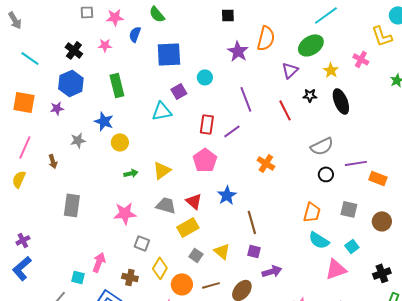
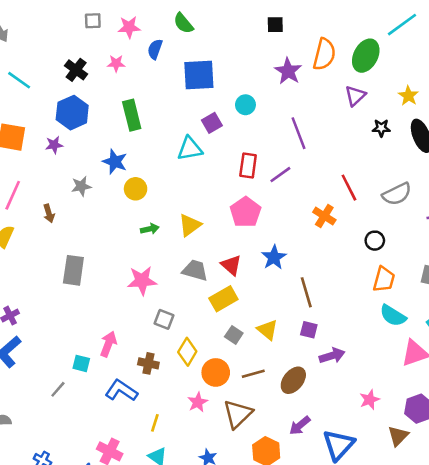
green ellipse: (311, 45) -> (366, 56), moved, turned -30
red line: (285, 110) -> (349, 188), moved
black circle: (326, 174) -> (375, 241), moved

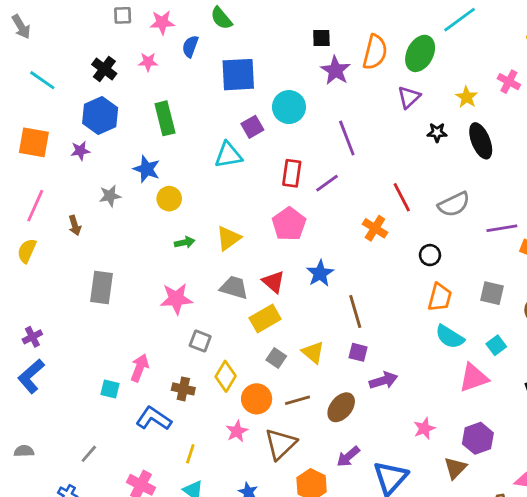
black square: (275, 25) -> (321, 38), moved
cyan circle: (245, 105) -> (289, 107), size x1.5
gray line: (58, 389) -> (89, 454), moved

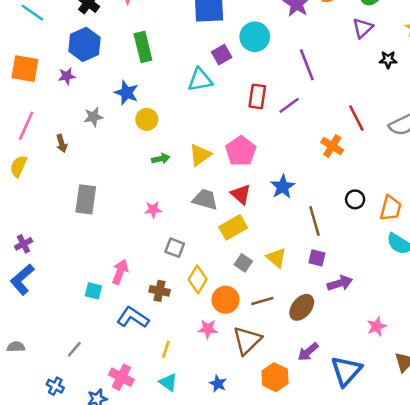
pink pentagon: (289, 224) -> (241, 151), moved
black circle: (430, 255) -> (355, 199), moved
pink star: (176, 299) -> (153, 210), size x0.6
pink star: (237, 431) -> (208, 329), turned 30

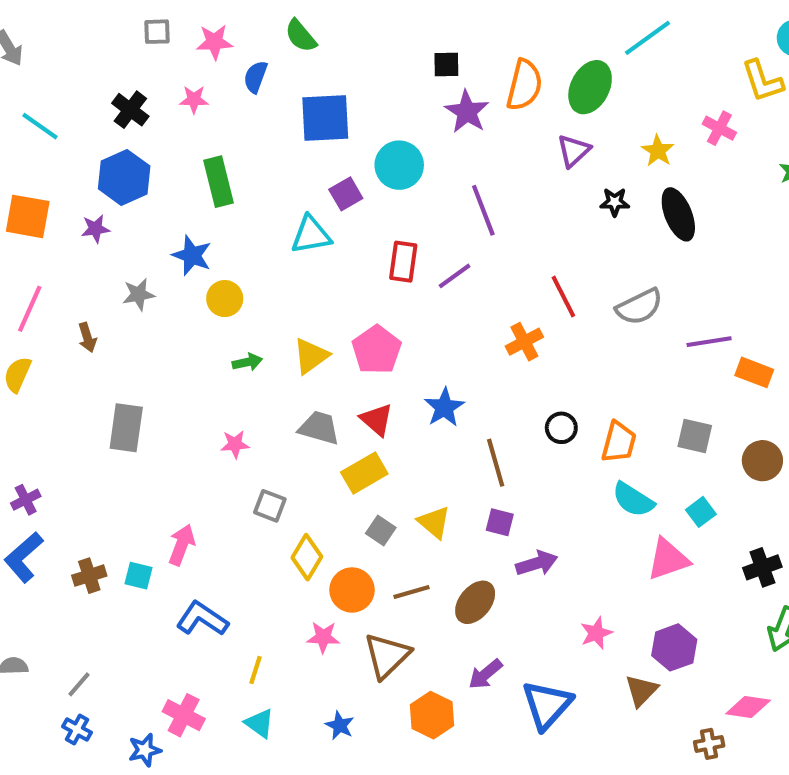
orange cross: (332, 146) -> (524, 342), turned 30
brown cross: (159, 291) -> (89, 576), moved, turned -30
gray line: (74, 349) -> (79, 684), moved

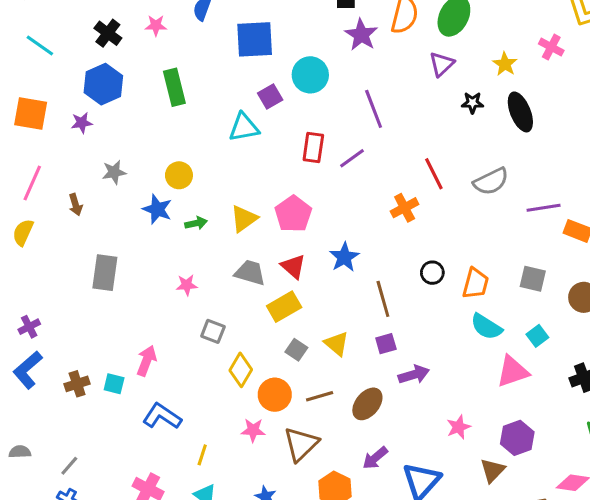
blue star: (192, 255) -> (157, 209), moved
purple square: (500, 522) -> (386, 344), turned -30

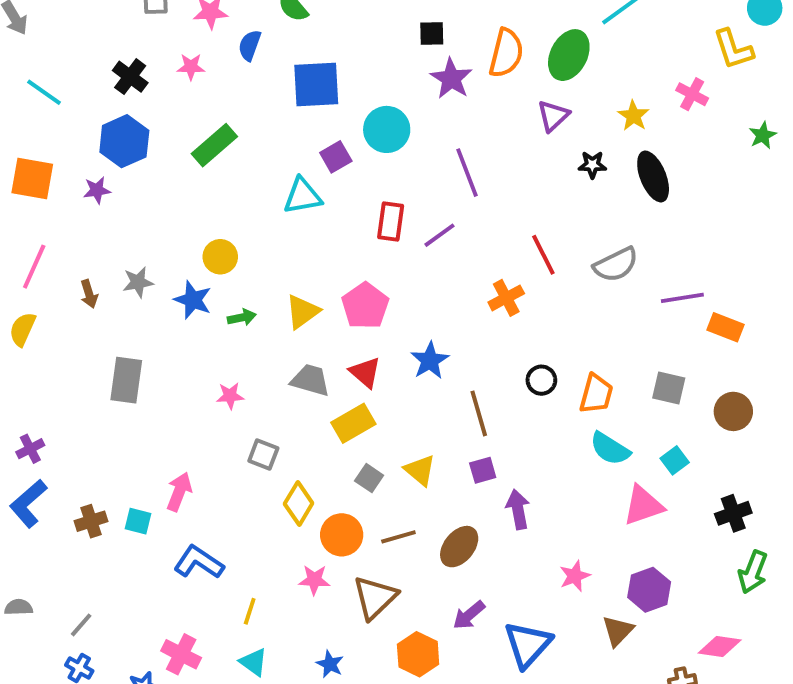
green rectangle: (174, 87) -> (214, 145), turned 63
gray star: (114, 172) -> (138, 282), moved
purple arrow: (414, 375) -> (518, 509), turned -84

